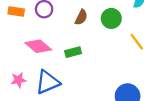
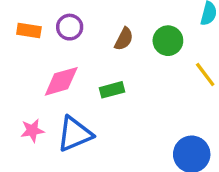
pink diamond: (38, 46) -> (61, 81), turned -56

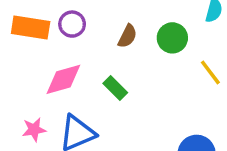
orange rectangle: (29, 30) -> (31, 28), size x1.5
green rectangle: (112, 90) -> (115, 88), turned 60

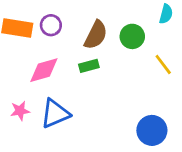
brown semicircle: (127, 36) -> (96, 35), size x1.5
green rectangle: (115, 88) -> (89, 66), moved, turned -60

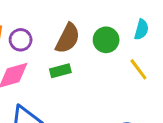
cyan semicircle: (166, 14) -> (141, 29), moved
purple circle: (51, 25) -> (21, 40), moved

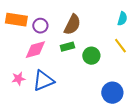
green circle: (106, 40) -> (91, 56), moved

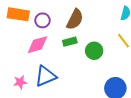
pink star: (18, 79) -> (20, 82), moved

